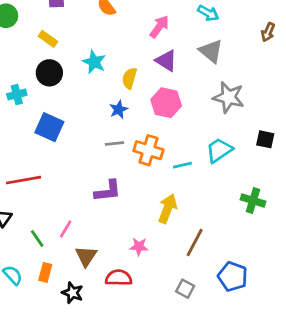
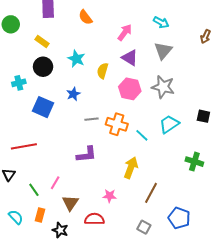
gray triangle: (211, 51) -> (163, 51), turned 30
gray star: (229, 97) -> (163, 87), moved
blue star: (119, 109) -> (73, 94), moved
cyan line: (182, 165) -> (142, 135), turned 56

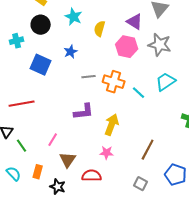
purple triangle: (130, 58) -> (135, 22), moved
yellow arrow: (131, 168) -> (112, 125), moved
green line: (34, 190) -> (22, 146), moved

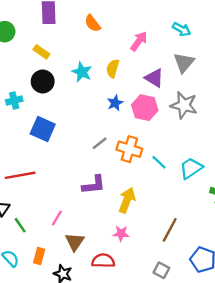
yellow semicircle: (100, 29) -> (113, 68), moved
blue star: (71, 52) -> (115, 103), moved
gray line: (89, 77) -> (100, 143), turned -32
cyan trapezoid: (166, 82) -> (191, 168), moved

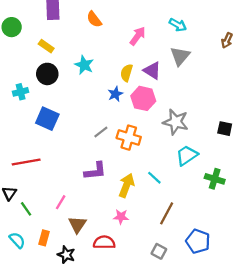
yellow semicircle: (113, 68) -> (127, 73), moved
gray star: (184, 105) -> (176, 122), moved
cyan line: (159, 162) -> (154, 178), moved

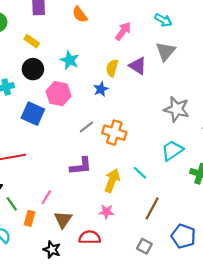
pink hexagon: (143, 98) -> (59, 94), moved
gray star: (176, 122) -> (177, 109), moved
orange rectangle: (44, 238) -> (30, 218), moved

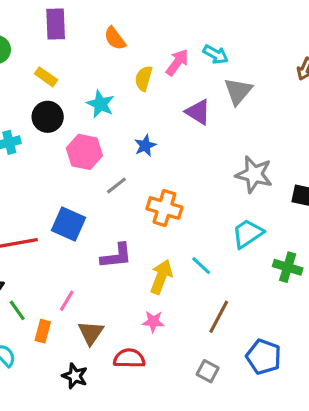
cyan arrow: (163, 20) -> (216, 54), moved
yellow semicircle: (112, 68) -> (144, 78), moved
blue square: (33, 114) -> (68, 224), moved
gray line: (86, 127) -> (116, 186), moved

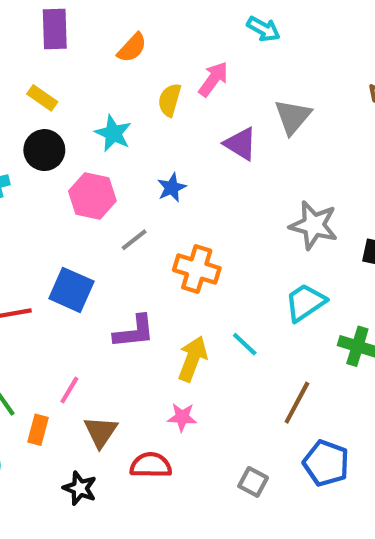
orange semicircle: (115, 38) -> (132, 48), turned -100
cyan arrow: (216, 54) -> (264, 29), moved
brown line: (219, 317) -> (297, 403), moved

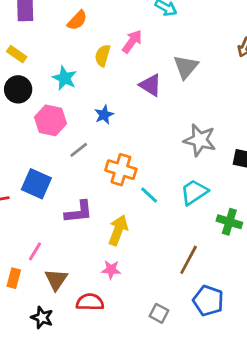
cyan line: (245, 344) -> (149, 195), moved

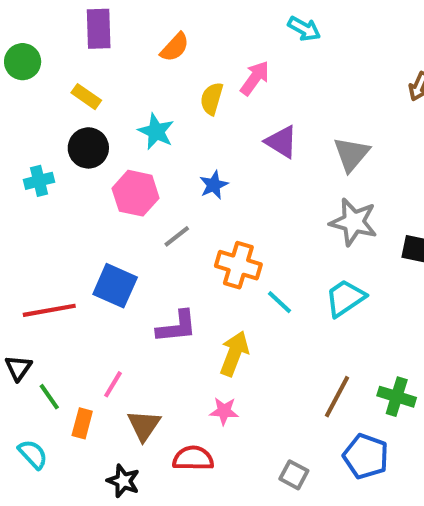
gray triangle: (186, 67) -> (351, 154), moved
green cross: (229, 222) -> (397, 397), moved

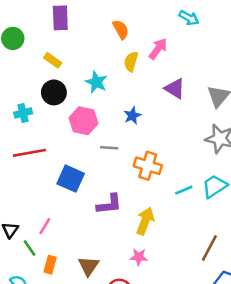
orange semicircle: (175, 47) -> (121, 29), moved, turned -72
gray line: (177, 236) -> (109, 148), turned 42
cyan line: (279, 302) -> (184, 190), moved, turned -66
red line: (49, 310) -> (29, 153), moved
pink line: (113, 384) -> (45, 226), moved

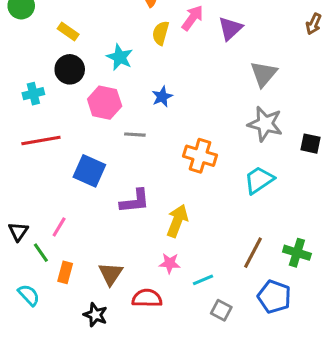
purple triangle: (175, 89) -> (230, 28), moved, turned 45
orange cross: (148, 166) -> (200, 156), moved
cyan line: (184, 190) -> (203, 280), moved

